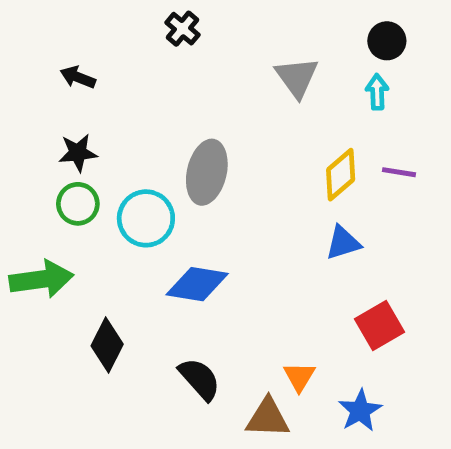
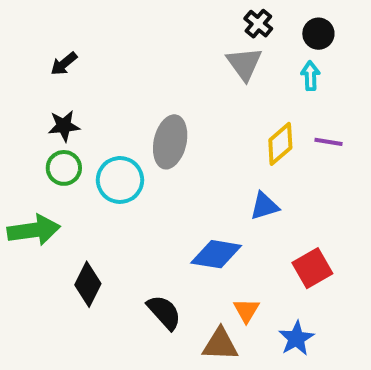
black cross: (182, 29) -> (258, 24), moved
black arrow: (78, 77) -> (64, 64), turned -60
blue triangle: (343, 243) -> (264, 206), moved
blue diamond: (197, 284) -> (216, 254), moved

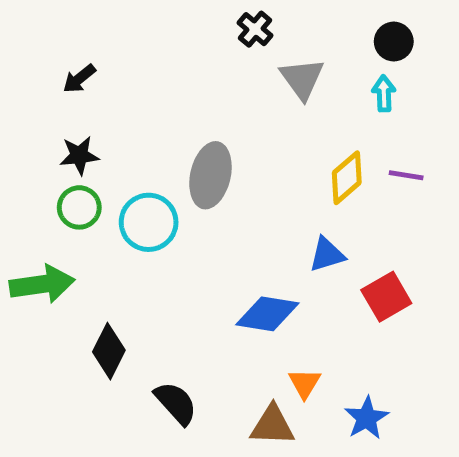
black cross: (258, 24) -> (255, 29), moved
red square: (312, 268) -> (386, 297), moved
black semicircle: (164, 312) -> (176, 403), moved

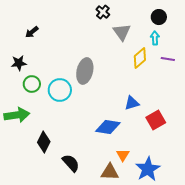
black star: (79, 155) -> (19, 63), moved
purple line: (406, 175) -> (168, 59), moved
yellow diamond: (347, 178) -> (140, 58), moved
blue star: (366, 418) -> (148, 169), size x1.4

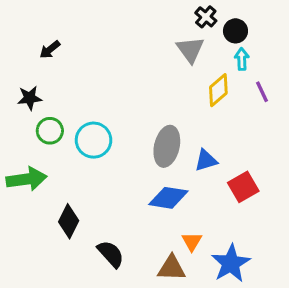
black cross: (103, 12) -> (206, 17), moved
black circle: (159, 17) -> (235, 31), moved
purple line: (168, 59) -> (262, 92), turned 56
gray ellipse: (85, 71) -> (167, 146), moved

